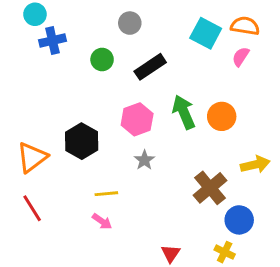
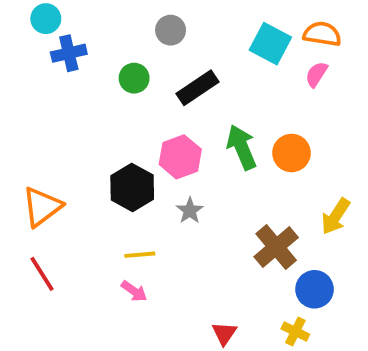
black hexagon: (82, 141) -> (132, 188), moved
yellow arrow: (255, 165) -> (336, 216), turned 136

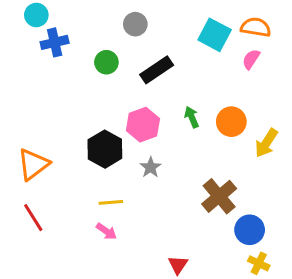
green arrow: (242, 147) -> (192, 117), size x0.6
yellow arrow: (336, 216) -> (266, 143), moved
yellow cross: (295, 331) -> (259, 263), moved

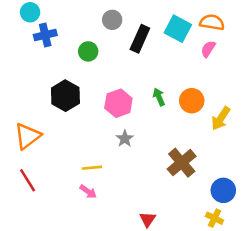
black rectangle: (157, 70) -> (140, 39), moved, turned -32
black hexagon: (105, 149) -> (65, 96), moved
blue circle: (250, 230) -> (223, 190), moved

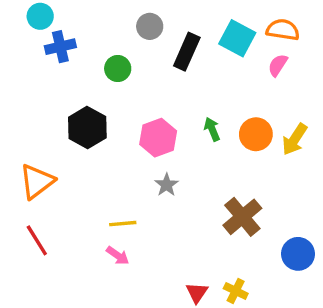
yellow arrow: (221, 118) -> (295, 139), moved
yellow cross: (214, 218) -> (236, 291), moved

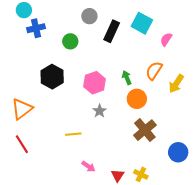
orange semicircle: (283, 30) -> (154, 71), moved, turned -66
orange circle: (256, 134) -> (137, 99), moved
pink arrow: (118, 256) -> (88, 166), moved

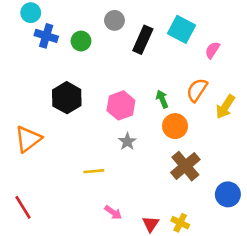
blue cross: (36, 28) -> (46, 36), turned 30
green circle: (70, 41) -> (81, 41), moved
red line: (22, 144) -> (23, 207), moved

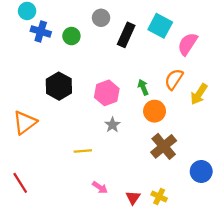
pink semicircle: (212, 50) -> (188, 44), size x1.5

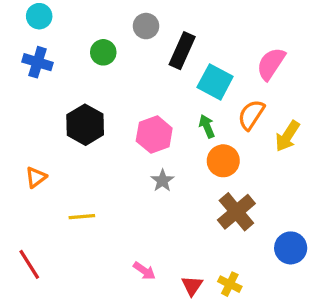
cyan square: (160, 26) -> (215, 82), moved
blue cross: (41, 31) -> (38, 62), moved
orange triangle: (25, 123) -> (36, 177), size x0.6
yellow line: (83, 151) -> (82, 217), moved

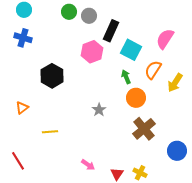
green circle: (103, 52) -> (69, 12), moved
pink hexagon: (154, 135) -> (92, 52), moved

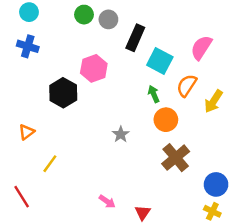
pink hexagon: (92, 52) -> (94, 68), moved
yellow line: (50, 132) -> (50, 164), moved, turned -49
yellow cross: (140, 173) -> (212, 211), moved

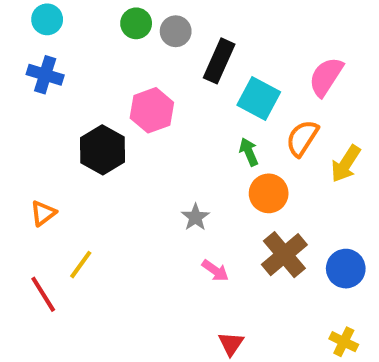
blue circle: (216, 184) -> (346, 269), moved
red line: (22, 197) -> (43, 294), moved
pink arrow: (107, 202) -> (215, 271), moved

